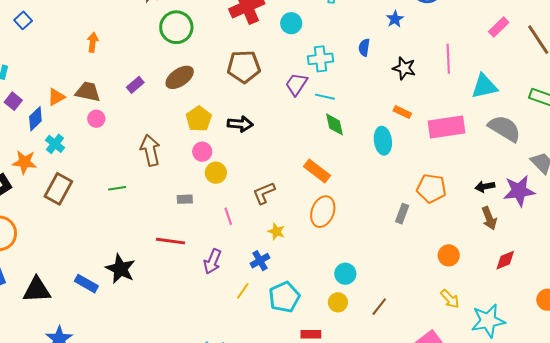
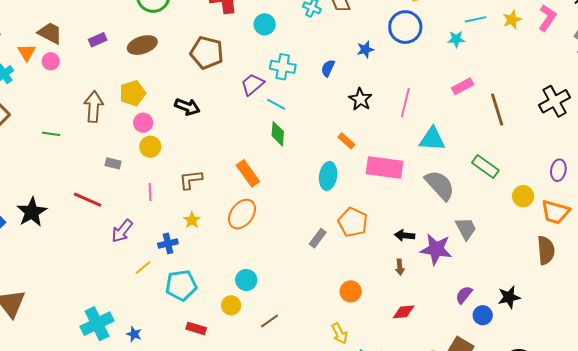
orange triangle: (56, 97) -> (27, 52), moved, turned -48
yellow pentagon: (199, 119) -> (133, 93), moved
cyan ellipse: (383, 141) -> (328, 176), moved
brown arrow: (489, 218) -> (400, 267), size x0.7

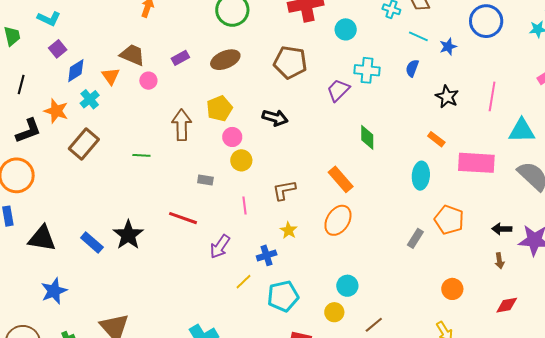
pink circle: (51, 61) -> (148, 81), moved
cyan line: (276, 104) -> (418, 36), moved

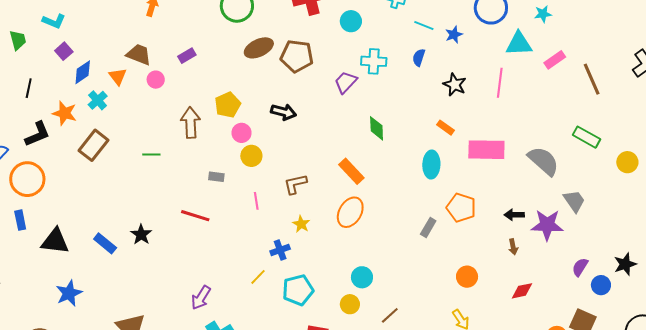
brown ellipse: (225, 60) -> (259, 48), moved
cyan triangle: (522, 131) -> (519, 44), moved
black star: (128, 235) -> (141, 234), size x0.7
purple arrow: (220, 247) -> (201, 298), moved

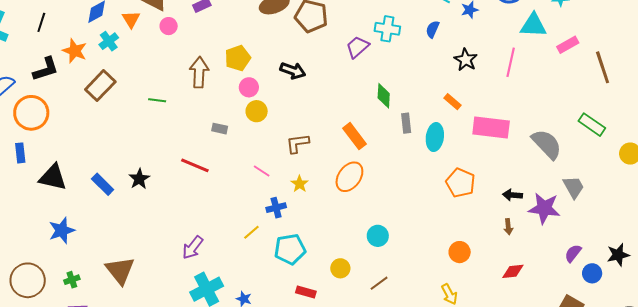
pink line: (256, 201) -> (262, 171), moved, turned -54
gray rectangle: (428, 227) -> (406, 123), moved, turned -42
cyan circle: (362, 277) -> (378, 236), moved

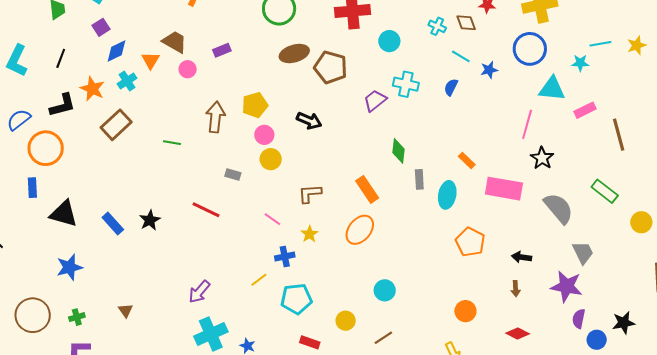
black star: (466, 60) -> (542, 158), moved
purple star: (544, 208) -> (567, 286), moved
purple semicircle: (573, 253) -> (579, 319), turned -30
brown triangle: (120, 270) -> (125, 311), size x0.5
red diamond: (513, 271) -> (518, 333), turned 30

